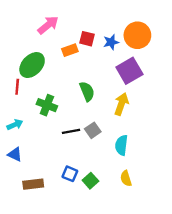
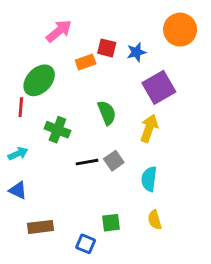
orange circle: (137, 35) -> (180, 30), moved
blue square: (70, 174) -> (86, 244), moved
green square: (90, 181) -> (111, 223), turned 35

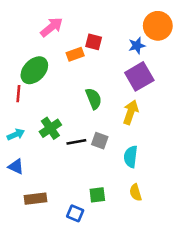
blue star: (136, 52) -> (137, 46), moved
green cross: (57, 130) -> (50, 128), moved, turned 35
gray square: (114, 161) -> (100, 141), turned -35

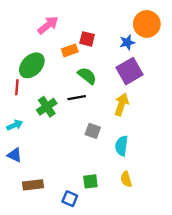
green semicircle: (94, 99) -> (87, 76), moved, turned -30
green cross: (50, 128) -> (47, 107), moved
black line: (76, 142) -> (77, 98), moved

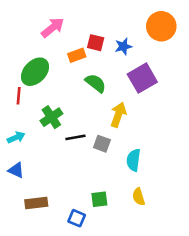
blue star: (127, 42) -> (123, 46), moved
black line: (77, 98) -> (75, 137), moved
yellow arrow: (122, 104) -> (118, 115), moved

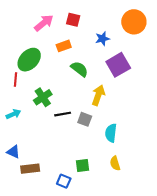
red square: (96, 43) -> (73, 20), moved
blue triangle: (16, 170) -> (13, 152), moved

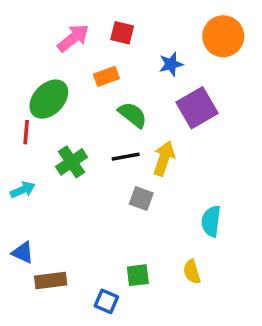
black line: (63, 114) -> (126, 157), moved
cyan semicircle: (111, 133) -> (211, 221), moved

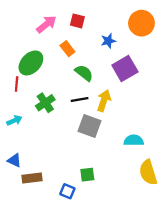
orange rectangle: (106, 76) -> (67, 49), turned 72
gray square: (141, 198) -> (90, 126), size x1.5
cyan semicircle: (211, 221) -> (134, 140), turned 84
yellow semicircle: (192, 272) -> (148, 172), moved, size x1.6

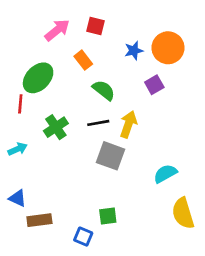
orange circle: (141, 23) -> (168, 48), moved
purple square: (125, 68) -> (154, 85), size x0.6
cyan semicircle: (134, 140) -> (165, 174), turned -30

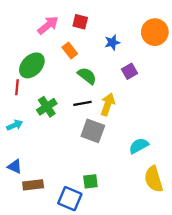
orange circle: (168, 48) -> (155, 32), moved
blue square: (83, 237) -> (70, 199), size x1.5

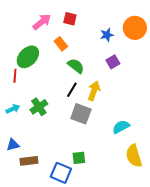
blue star: (112, 42) -> (107, 35), moved
black line: (82, 103) -> (72, 90), turned -49
green cross: (47, 107) -> (39, 107), moved
blue triangle: (15, 166) -> (13, 145), turned -40

